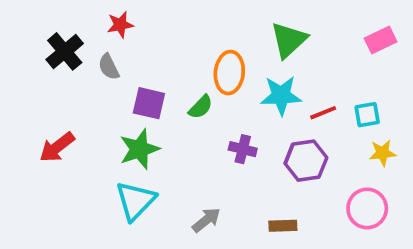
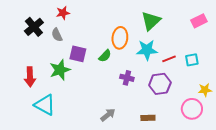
red arrow: (57, 147) -> (30, 77), turned -54
green star: (139, 149) -> (60, 70), moved
yellow star: (382, 153) -> (205, 90), moved
cyan triangle: (136, 201) -> (45, 105), moved, turned -45

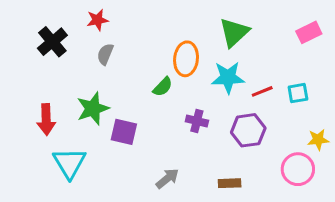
gray semicircle: (57, 35) -> (105, 54), moved, turned 48
purple square: (78, 54) -> (124, 132), moved
cyan triangle: (45, 105) -> (69, 163), turned 30

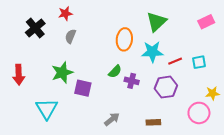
green semicircle: (163, 87) -> (115, 72), moved
red arrow: (46, 119) -> (19, 75), moved

